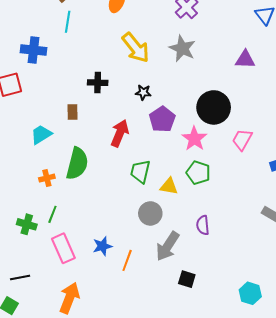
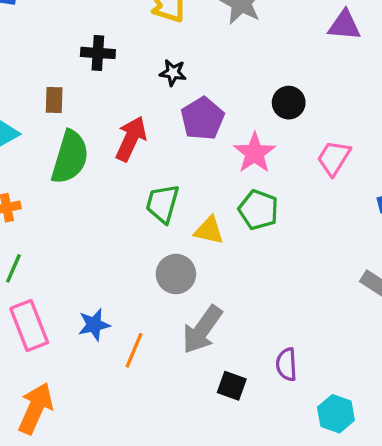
black circle: (214, 107) -> (289, 103), size x0.6
green semicircle: (77, 164) -> (70, 157), moved
purple semicircle: (203, 225) -> (286, 364), moved

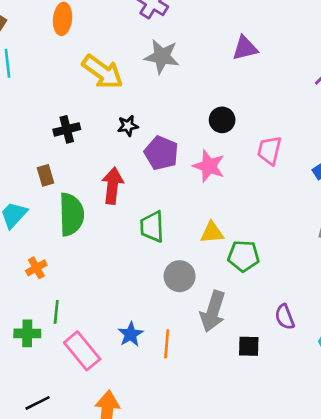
green pentagon: (258, 210) -> (244, 256), moved
yellow triangle: (209, 230) -> (212, 233), moved

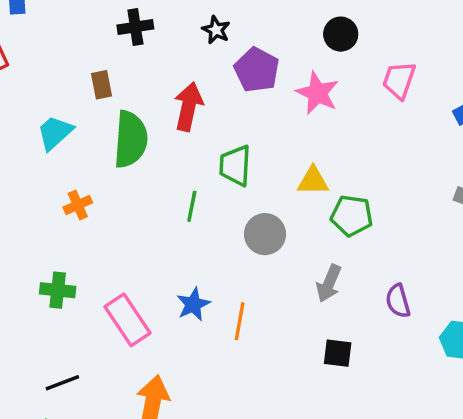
black star: (128, 126) -> (216, 30), turned 30
gray arrow: (213, 311) -> (329, 283), moved, size x0.7
green line: (56, 312) -> (192, 206), moved
black square: (249, 346) -> (338, 353), moved

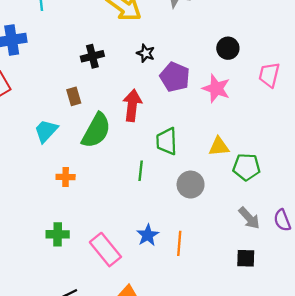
green semicircle: (131, 139) -> (96, 131), turned 30
orange cross: (78, 205) -> (66, 177), turned 30
gray arrow: (329, 283) -> (249, 218), moved, turned -60

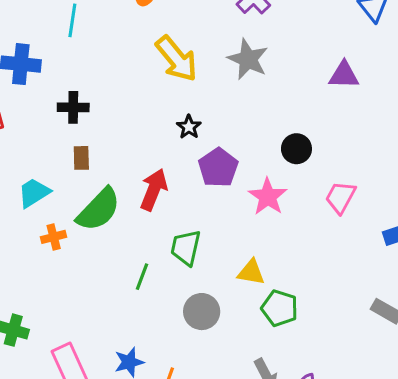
black cross: (92, 56) -> (73, 107), moved
orange cross: (66, 177) -> (54, 237), moved, turned -30

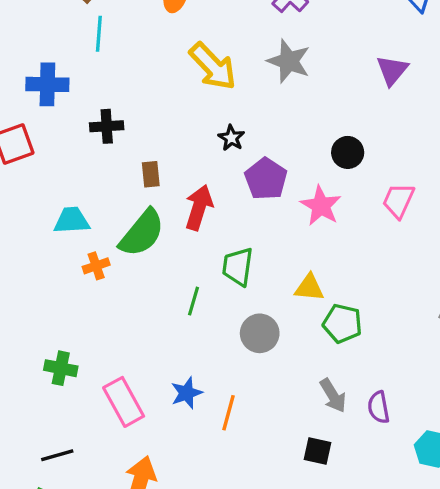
purple triangle: (344, 75) -> (392, 70), turned -48
brown rectangle: (81, 158) -> (151, 174), moved
cyan trapezoid: (34, 193) -> (72, 220), turned 33

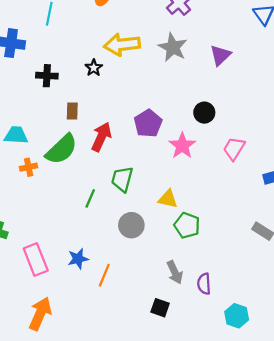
yellow arrow: (213, 66) -> (122, 45), turned 120
purple triangle: (392, 70) -> (220, 55), moved
black star: (231, 138) -> (94, 68), moved

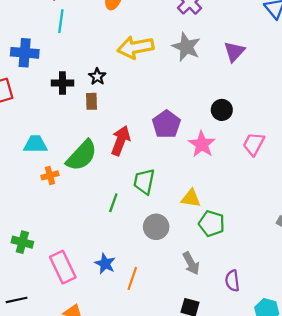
black star: (94, 68) -> (97, 77), moved
brown rectangle: (72, 111) -> (91, 101), moved
blue star: (78, 259) -> (105, 264), turned -30
gray arrow: (175, 272) -> (191, 263), moved

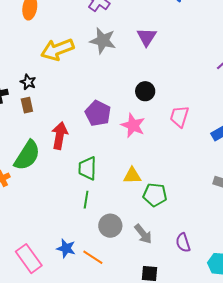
green line: (113, 203) -> (86, 200), moved
gray circle: (156, 227) -> (110, 226), moved
orange line: (132, 278) -> (93, 257), turned -65

